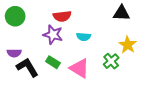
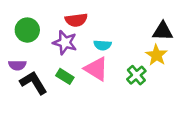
black triangle: (121, 13) -> (163, 31), moved
green circle: (15, 16) -> (27, 30), moved
pink triangle: (80, 68) -> (96, 69), moved

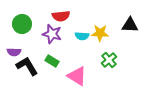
yellow star: (156, 55) -> (100, 33), moved, turned -30
pink triangle: (96, 69) -> (77, 76), moved

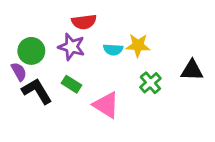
green circle: (22, 24) -> (31, 51), moved
black triangle: (130, 25) -> (192, 70), moved
purple semicircle: (14, 52) -> (19, 72), turned -120

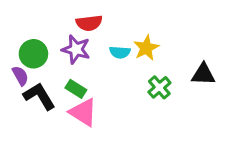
yellow star: (138, 45) -> (146, 48), turned -30
pink triangle: (106, 105) -> (83, 112), moved

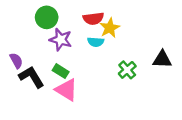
red semicircle: (89, 23) -> (93, 19), moved
yellow star: (146, 48) -> (110, 28), moved
green circle: (33, 54) -> (47, 17), moved

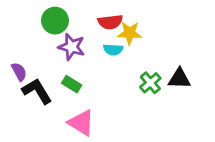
yellow star: (110, 28) -> (130, 33), turned 30
black triangle: (162, 59) -> (179, 79), moved
pink triangle: (66, 90) -> (81, 123), moved

